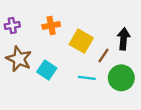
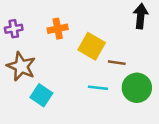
black arrow: (124, 39) -> (141, 16), moved
brown line: (103, 56) -> (117, 63), turned 64
cyan square: (47, 70) -> (41, 95), moved

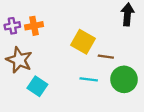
orange cross: (58, 29) -> (34, 26), moved

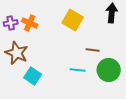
orange cross: (34, 26) -> (30, 23), turned 35
yellow square: (83, 42) -> (73, 20), moved

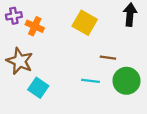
purple cross: (11, 23) -> (14, 16), moved

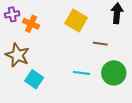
brown line: (108, 58) -> (100, 44), moved

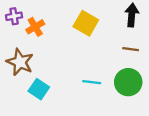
orange cross: (31, 24) -> (35, 27), turned 35
brown line: (100, 44) -> (131, 49), moved

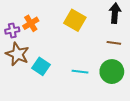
purple cross: (14, 16) -> (12, 30), moved
cyan square: (39, 89) -> (41, 66), moved

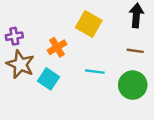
orange cross: (31, 23) -> (57, 47), moved
cyan line: (80, 72) -> (95, 72), moved

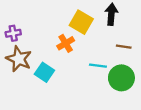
black arrow: (136, 15) -> (111, 14), moved
orange cross: (57, 47) -> (66, 43), moved
cyan line: (95, 72) -> (98, 66), moved

